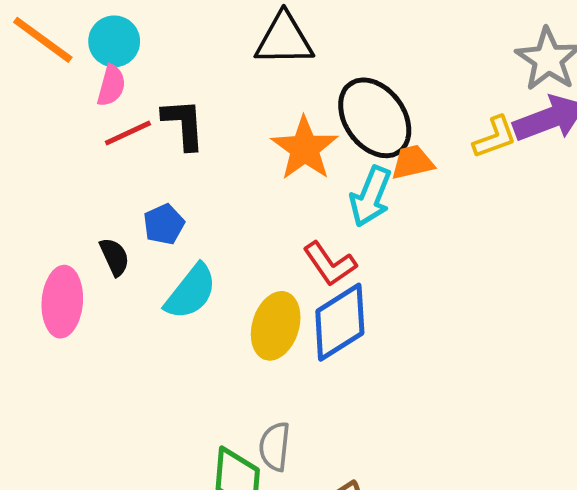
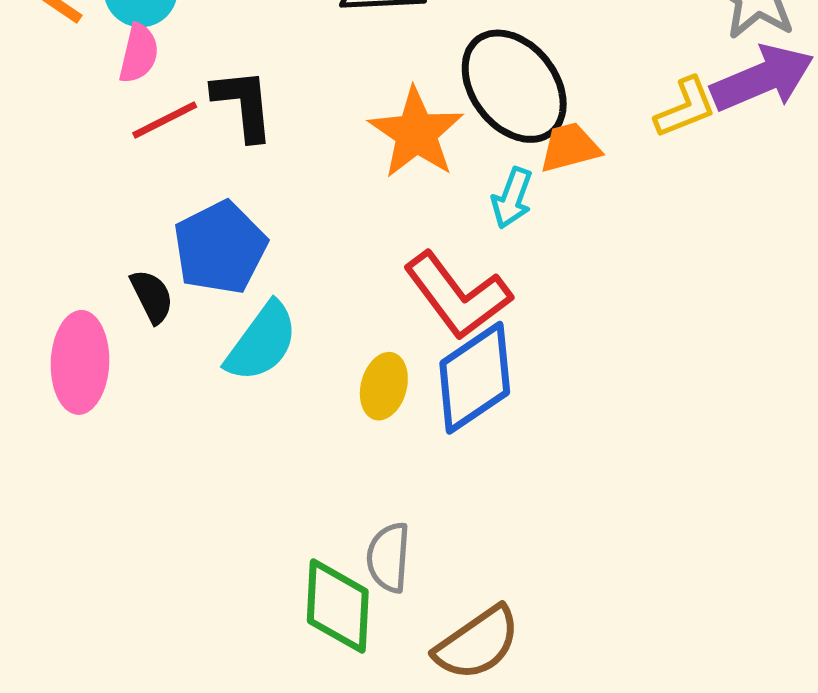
cyan arrow: (370, 196) -> (512, 198), size x0.7
blue pentagon: (164, 224) -> (220, 248), size x1.6
red L-shape: (330, 264) -> (458, 296), size x1.4
yellow ellipse: (276, 326) -> (384, 386), size x0.7

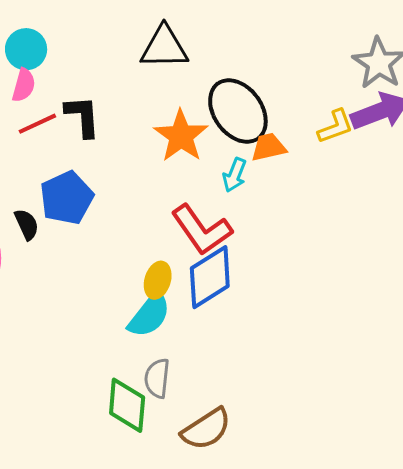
cyan semicircle: (262, 342) -> (149, 315), moved

